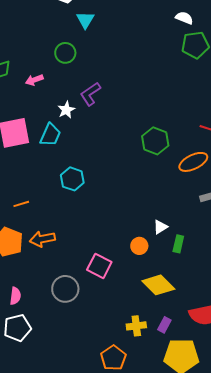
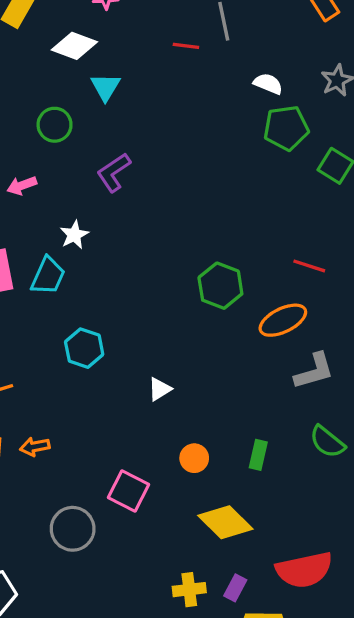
green circle: (65, 53) -> (55, 125), moved
purple L-shape: (90, 94) -> (114, 172), moved
white triangle: (160, 227) -> (160, 389), moved
orange arrow: (42, 239) -> (35, 447), size x0.7

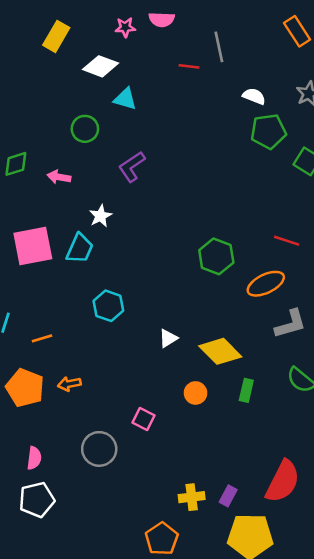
cyan triangle: (105, 87) -> (125, 99), turned -45
pink arrow: (22, 185) -> (59, 177), turned 30
pink square: (128, 491) -> (143, 419), size x0.7
yellow diamond: (225, 522) -> (220, 351), moved
red semicircle: (304, 570) -> (283, 481), turned -51

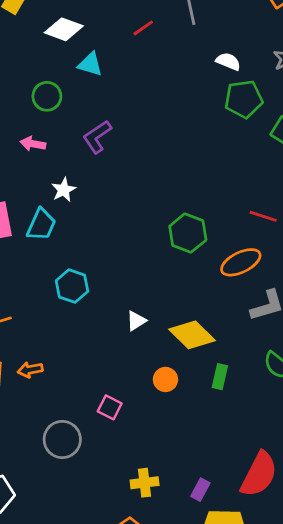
red line: (189, 66) -> (143, 28), moved, turned -42
pink arrow: (59, 177) -> (33, 144), moved
yellow cross: (192, 497) -> (145, 483), moved

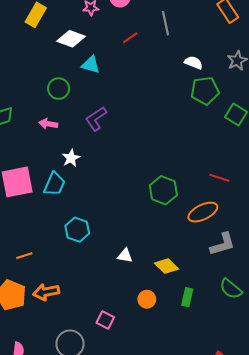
white triangle: (136, 321) -> (125, 256), turned 42
yellow diamond: (192, 335) -> (167, 266), size x0.7
orange arrow: (30, 370) -> (46, 292), size x1.4

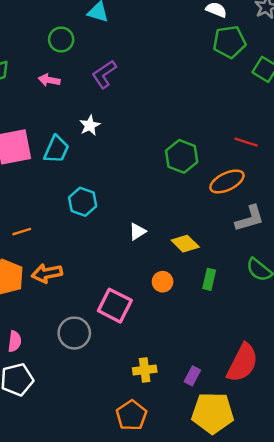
white star: (71, 158) -> (90, 125), moved
white triangle: (125, 256) -> (137, 232), turned -42
pink square: (105, 320) -> (115, 306), size x1.6

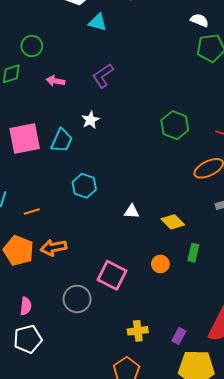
green circle: (61, 40) -> (32, 46), moved
green hexagon: (182, 156) -> (175, 125), moved
white triangle: (137, 232) -> (132, 212), turned 35
orange circle: (163, 282) -> (160, 264), moved

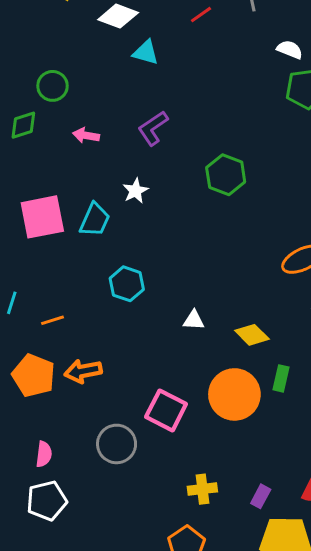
green hexagon: (175, 125) -> (226, 175), moved
orange circle: (160, 264) -> (234, 394), size x2.0

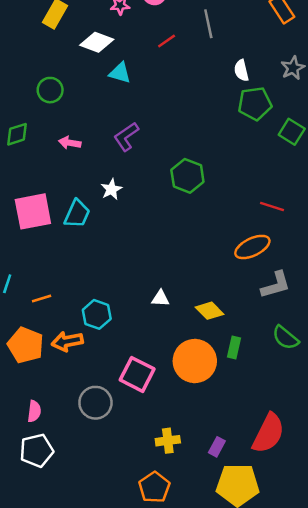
white semicircle: (290, 50) -> (241, 70), turned -125
green circle: (53, 86) -> (50, 90), moved
cyan hexagon: (127, 284) -> (97, 314), moved

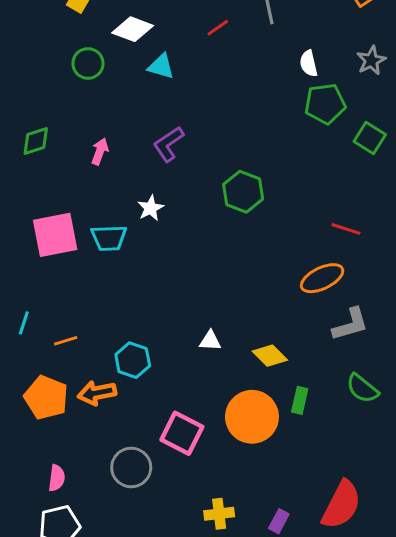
green circle: (50, 90) -> (88, 63), moved
pink arrow: (70, 143) -> (100, 151), turned 100
cyan trapezoid: (77, 214) -> (109, 238), turned 64

